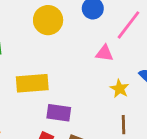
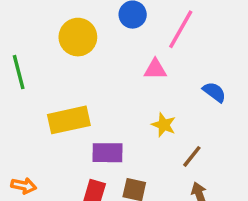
yellow star: (119, 89) -> (164, 125), moved
brown line: (124, 125) -> (192, 156), turned 48

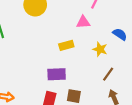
yellow rectangle: (69, 120) -> (66, 45), moved, size x0.6
yellow star: (164, 125) -> (100, 49), moved

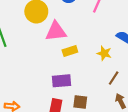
pink triangle: (83, 22) -> (56, 31), moved, size x1.5

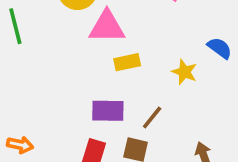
brown line: (114, 78) -> (152, 118), moved

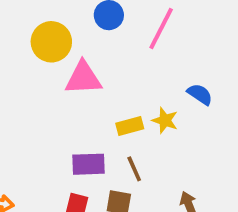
yellow rectangle: (127, 62) -> (130, 126), moved
brown line: (152, 118) -> (134, 169), turned -60

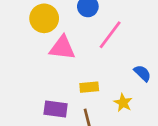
pink line: (161, 29) -> (110, 35), moved
yellow star: (165, 120) -> (123, 103), moved

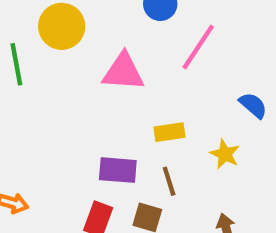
yellow circle: (44, 18) -> (62, 26), moved

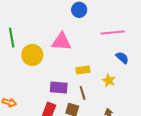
yellow circle: (62, 26) -> (32, 55), moved
pink line: (198, 47) -> (113, 33), moved, turned 50

